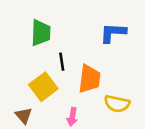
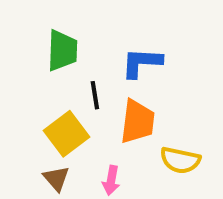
blue L-shape: (113, 33) -> (142, 63), moved
brown triangle: (24, 116) -> (56, 178), moved

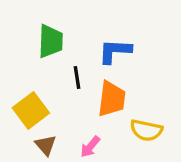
yellow square: (66, 134) -> (31, 110), moved
pink arrow: (111, 180) -> (90, 147), turned 30

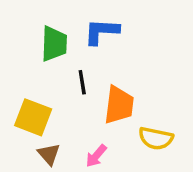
blue L-shape: (115, 51) -> (101, 31), moved
yellow square: (31, 110) -> (33, 117), turned -32

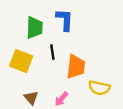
blue L-shape: (101, 31) -> (65, 20), turned 90
yellow square: (33, 117) -> (21, 61), moved

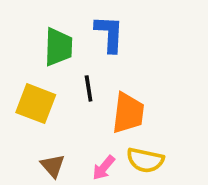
yellow semicircle: (99, 88) -> (145, 160), moved

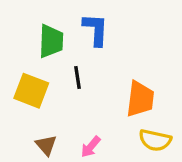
orange trapezoid: (128, 113) -> (140, 99), moved
yellow semicircle: (145, 160) -> (155, 140), moved

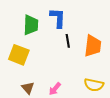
black line: (77, 77) -> (68, 41), moved
orange trapezoid: (140, 99) -> (93, 46), moved

